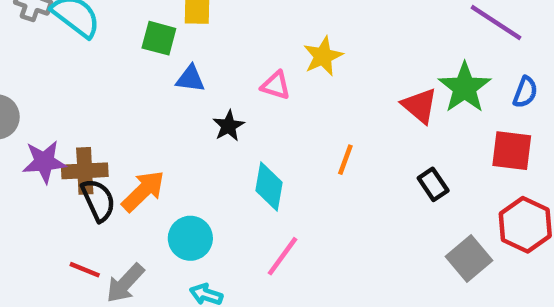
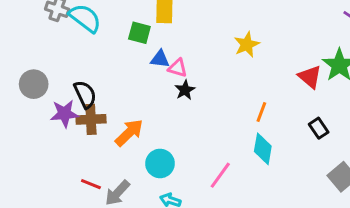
pink triangle: (276, 85) -> (178, 68), moved
cyan diamond: (269, 187) -> (263, 149), moved
black semicircle: (98, 200) -> (85, 94), moved

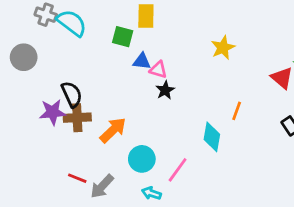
gray circle: (34, 84) -> (24, 57), moved
cyan diamond: (263, 149) -> (212, 137), moved
pink line: (220, 175) -> (178, 170), moved

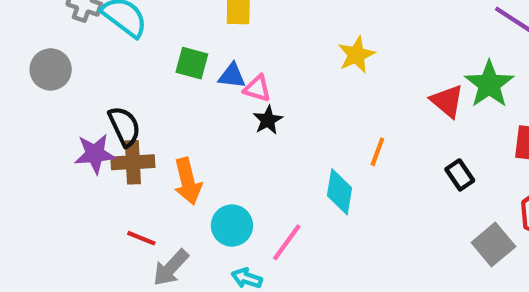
green square: (123, 37) -> (192, 63), moved
orange arrow: (113, 130) -> (188, 181), turned 120
red line: (77, 178) -> (141, 238), moved

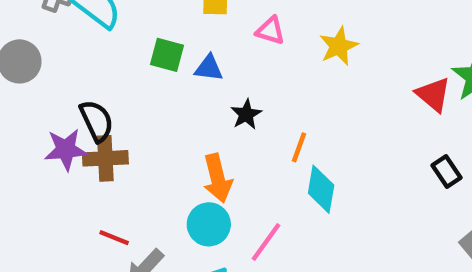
pink triangle: (257, 88) -> (270, 31), moved
orange line: (377, 152) -> (299, 147), moved
orange arrow: (188, 181) -> (218, 178), moved

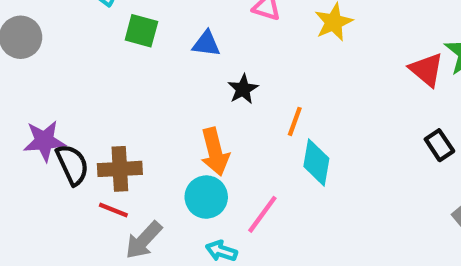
green square: (167, 55) -> (141, 31), moved
black semicircle: (97, 121) -> (72, 165), moved
purple star: (66, 150) -> (44, 141), moved
brown cross: (105, 158) -> (120, 169), moved

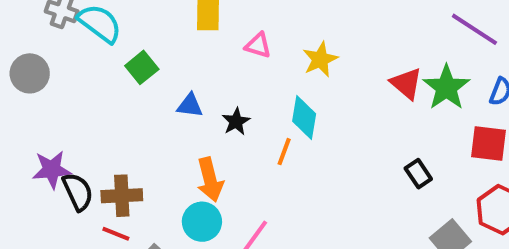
green square: (141, 31) -> (142, 67), turned 36
blue triangle: (206, 44) -> (190, 105), moved
red triangle: (426, 70) -> (406, 83), moved
cyan diamond: (316, 162) -> (304, 118), moved

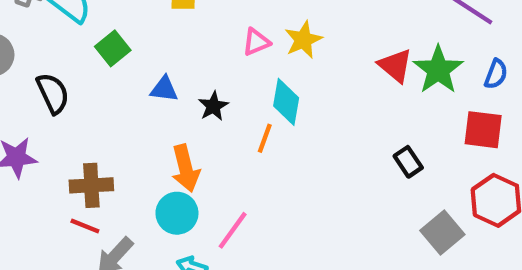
pink triangle: (258, 45) -> (256, 42), moved, turned -40
black semicircle: (78, 192) -> (53, 93), moved

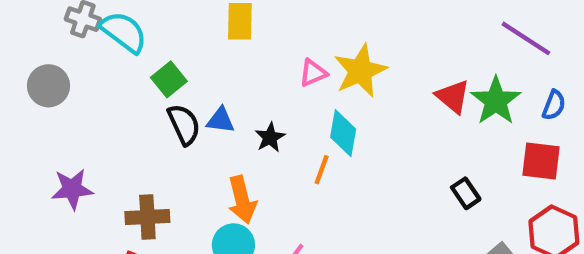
yellow star: (303, 40) -> (360, 71), size x1.4
black semicircle: (53, 93) -> (184, 124), moved

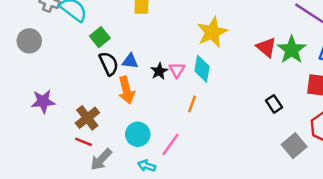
pink triangle: (313, 73) -> (177, 70), moved, turned -36
orange line: (322, 170) -> (192, 104), moved
orange arrow: (242, 200) -> (126, 90), moved
brown cross: (147, 217) -> (87, 118), turned -35

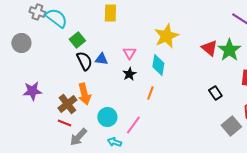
pink triangle: (177, 70) -> (129, 53), moved
black star: (159, 71) -> (129, 74), moved
orange arrow: (126, 90) -> (84, 94), moved

